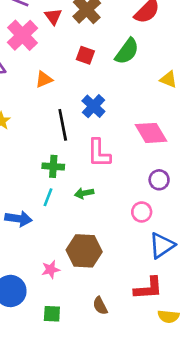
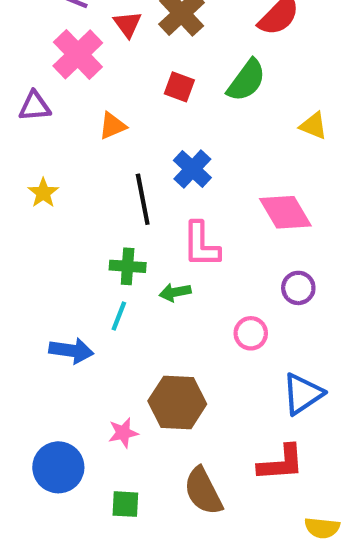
green arrow: (84, 193) -> (175, 292), moved
pink circle: (142, 212) -> (251, 333), moved
brown semicircle: (100, 306) -> (203, 491), size x1.6
yellow semicircle: (168, 316) -> (322, 528), moved

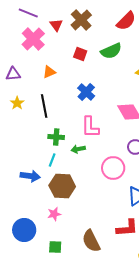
green semicircle: (246, 80) -> (111, 51), turned 30
purple triangle: (35, 106) -> (13, 74), moved
black line: (143, 199) -> (44, 106), moved
pink circle: (251, 333) -> (113, 168), size x1.5
brown hexagon: (177, 402) -> (62, 186), moved

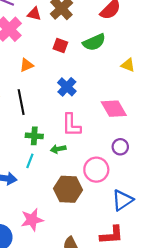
red triangle: (56, 25) -> (34, 14), turned -40
brown hexagon: (62, 186) -> (68, 189), moved
pink star: (54, 214) -> (32, 220), size x1.5

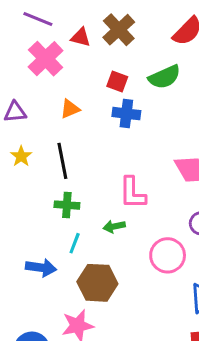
blue cross: (67, 87) -> (126, 114), moved, turned -36
green cross: (34, 136) -> (67, 205), moved
brown hexagon: (68, 189) -> (97, 283), moved

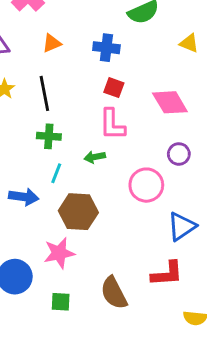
red square: (117, 82) -> (114, 88), moved

